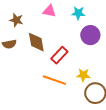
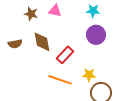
cyan star: (78, 13) -> (93, 11), moved
brown star: (16, 20) -> (31, 14), moved

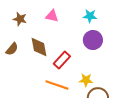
brown star: (31, 14) -> (20, 19), moved
brown semicircle: (15, 44) -> (12, 49), turned -40

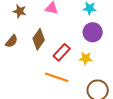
brown diamond: (39, 47) -> (39, 39), turned 45
yellow star: (86, 80) -> (86, 58), moved

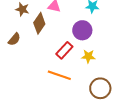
purple circle: (93, 32) -> (82, 30), moved
brown diamond: (39, 39) -> (39, 23), moved

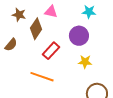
red rectangle: (64, 50) -> (51, 51), moved
orange line: (59, 75) -> (42, 77), moved

